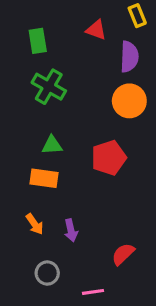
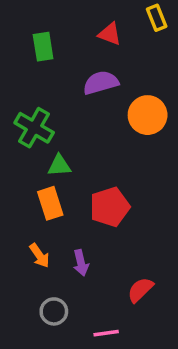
purple semicircle: (129, 57) -> (101, 83), moved, turned -108
green cross: (49, 87) -> (34, 128), moved
red pentagon: (109, 158) -> (110, 207), moved
orange rectangle: (44, 178) -> (50, 203), turned 64

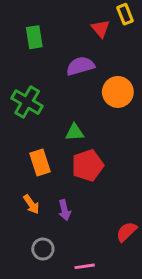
red triangle: (110, 34) -> (101, 29), moved, turned 30
green triangle: (59, 165) -> (75, 132), moved
red semicircle: (140, 290) -> (126, 232), moved

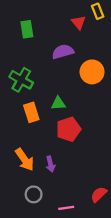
orange rectangle: (40, 163) -> (31, 112), moved
orange arrow: (31, 204) -> (25, 160), size x1.5
red semicircle: (126, 232) -> (99, 194), moved

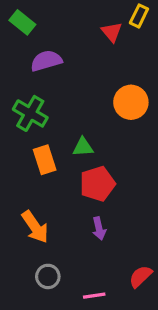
yellow rectangle: (98, 11) -> (139, 16), turned 48
green rectangle: (27, 29) -> (22, 22), moved, turned -42
purple semicircle: (63, 52) -> (46, 61), moved
purple arrow: (50, 164) -> (99, 229), moved

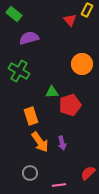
orange rectangle: (45, 160) -> (31, 116), moved
red pentagon: (97, 184) -> (70, 105), moved
orange arrow: (35, 227) -> (40, 142), moved

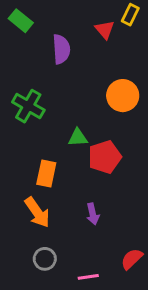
purple semicircle: (29, 38) -> (61, 49), moved, turned 102
orange rectangle: (31, 116) -> (46, 173), turned 30
orange arrow: (40, 142) -> (37, 212), moved

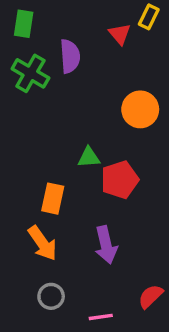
green rectangle: (21, 21) -> (24, 24), turned 60
green cross: (28, 106) -> (30, 73), moved
purple arrow: (93, 214) -> (106, 245), size x1.5

